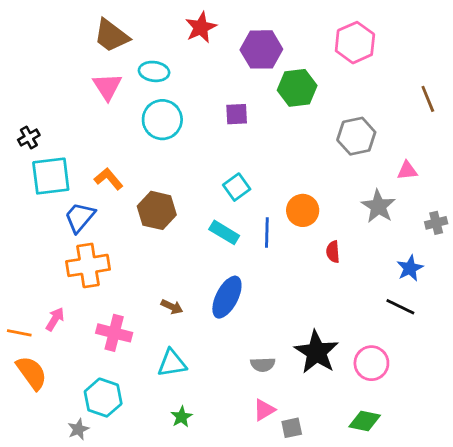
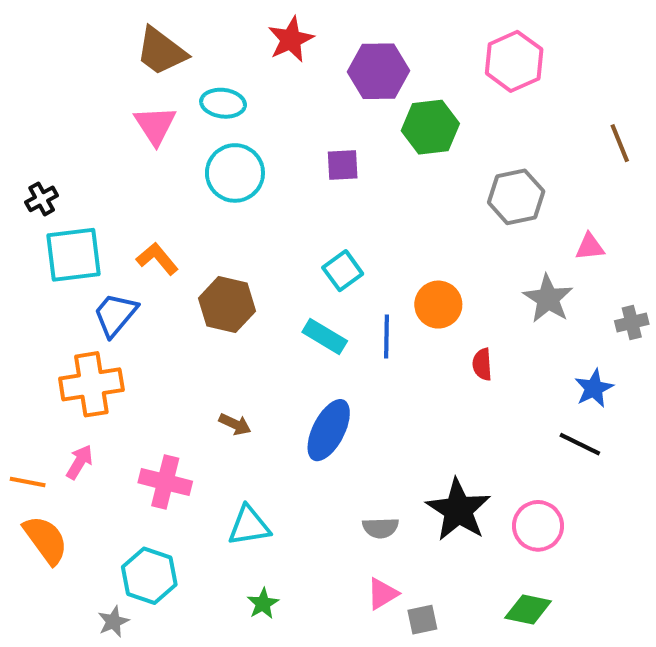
orange cross: (88, 265) -> (91, 384), moved
brown arrow: (172, 307) -> (235, 424), moved

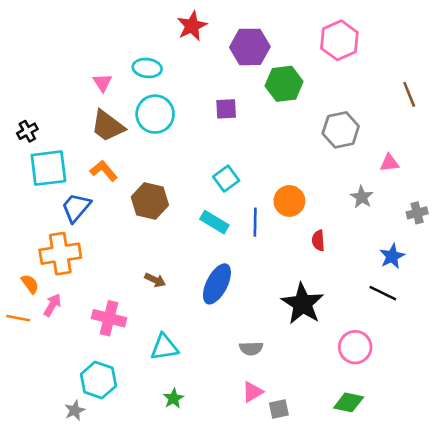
brown trapezoid: (161, 51) -> (108, 126), moved
pink triangle: (155, 125) -> (102, 82), size x0.7
gray star: (548, 299) -> (362, 197), size x0.7
black star: (458, 510) -> (303, 304), moved
orange semicircle: (46, 540) -> (30, 284), moved, size x0.6

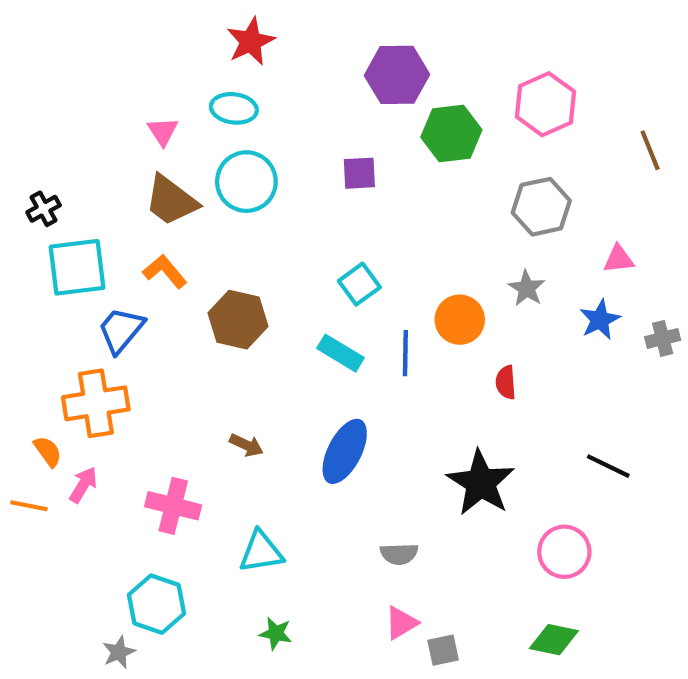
red star: (192, 26) -> (251, 41), moved
pink hexagon: (339, 40) -> (545, 104), moved
gray star: (362, 197) -> (527, 288), moved
blue star: (392, 256) -> (600, 320), moved
green star: (173, 398) -> (276, 633), turned -30

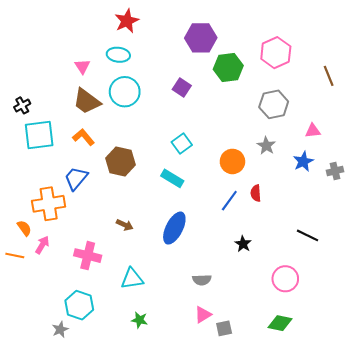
purple square: (359, 173) -> (182, 87), turned 36
blue trapezoid: (121, 330) -> (76, 178), moved
blue line: (405, 353) -> (229, 201), moved, turned 35
black star: (481, 483) -> (243, 244), size x0.5

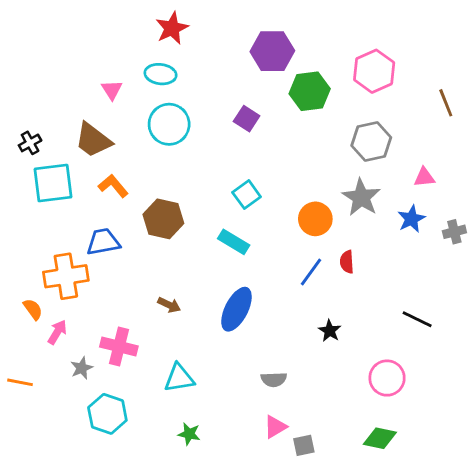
brown trapezoid: (87, 101) -> (93, 140), moved
gray star: (266, 146) -> (361, 197), size x1.5
blue trapezoid: (76, 178) -> (103, 242), turned 40
orange line: (15, 256) -> (20, 382), moved
gray star: (60, 329) -> (82, 368), moved

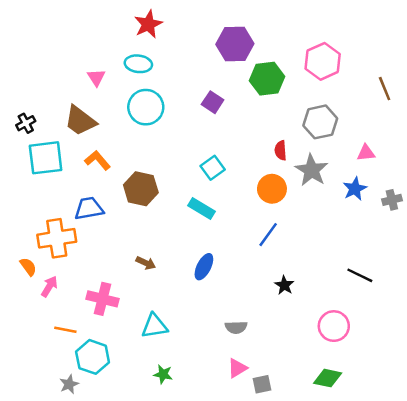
red semicircle: (347, 262) -> (281, 150), moved
blue ellipse: (236, 309) -> (204, 267), size x0.7
gray star: (82, 368) -> (69, 384), moved
orange line: (20, 382) -> (65, 330), moved

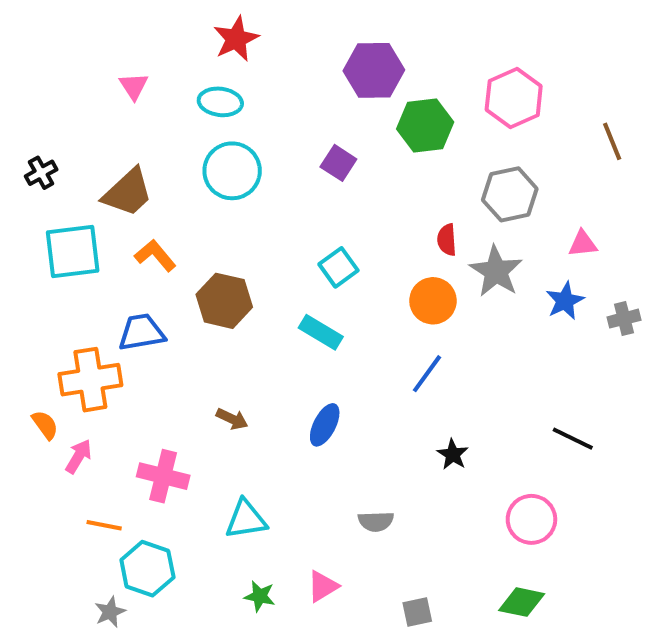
pink triangle: (96, 77) -> (134, 86), moved
brown trapezoid: (80, 121) -> (128, 192), turned -80
black cross: (26, 123) -> (41, 173), moved
pink triangle: (237, 368) -> (323, 586), moved

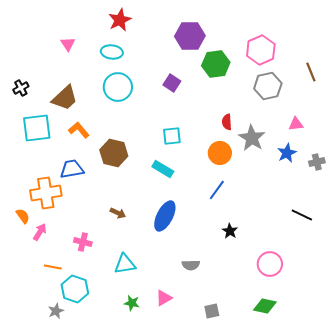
gray hexagon: (510, 194) -> (268, 86), moved
cyan square: (338, 267) -> (172, 136), turned 30
blue ellipse: (325, 425) -> (165, 216), size x1.4
black line: (573, 439) -> (302, 215), moved
pink cross: (163, 476) -> (83, 242), size x0.7

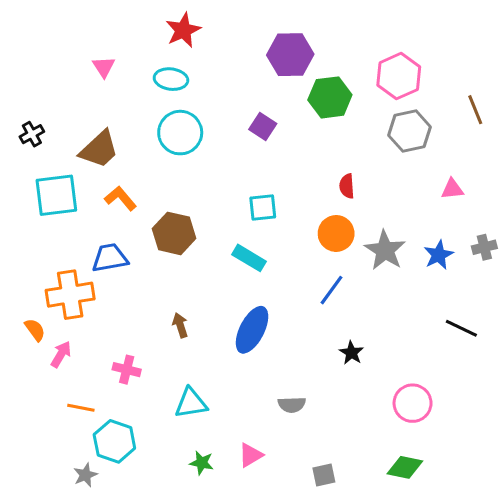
gray star: (252, 138) -> (385, 250), moved
blue star: (287, 153) -> (439, 255), moved
brown arrow: (118, 213) -> (180, 325), turned -133

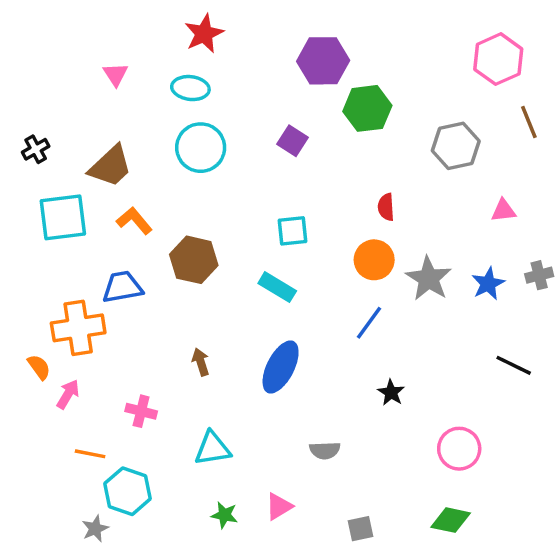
pink hexagon: (399, 76) -> (498, 59), moved

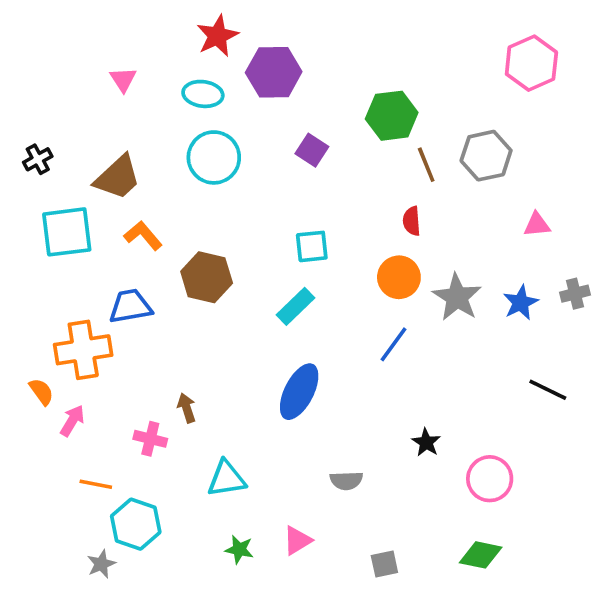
purple hexagon: (323, 61) -> (274, 72), moved
brown line: (529, 122) -> (426, 165), moved
cyan rectangle: (277, 287) -> (295, 306), turned -75
brown arrow: (201, 362) -> (187, 408), moved
black star: (391, 393) -> (426, 442), moved

